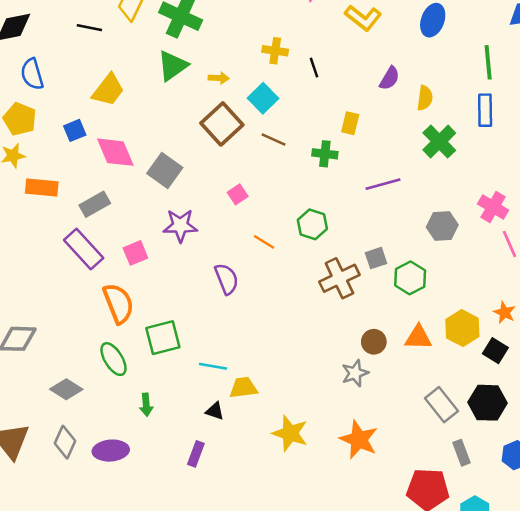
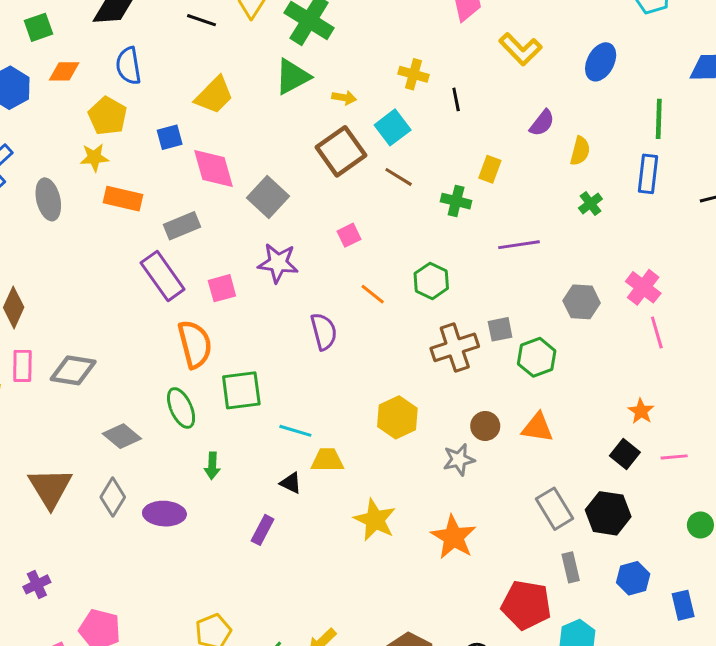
green cross: (439, 142) -> (590, 204), size x0.6
yellow hexagon: (462, 328) -> (397, 417), moved

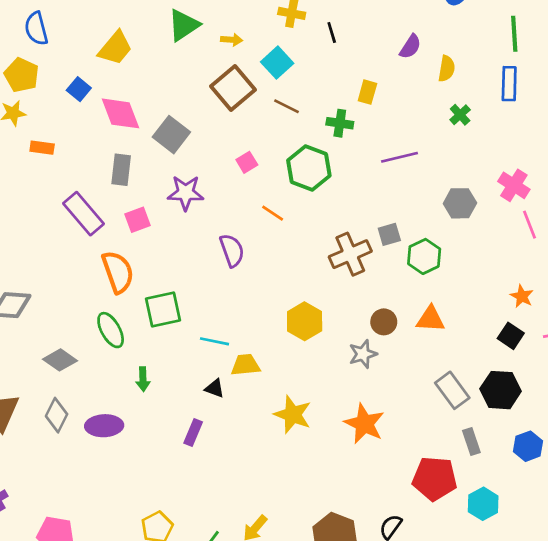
blue square: (170, 137) -> (79, 89), turned -30
orange rectangle: (123, 199) -> (42, 148), size x0.7
gray rectangle: (182, 226) -> (121, 170), moved, turned -56
green hexagon: (431, 281) -> (309, 168), moved, size x1.4

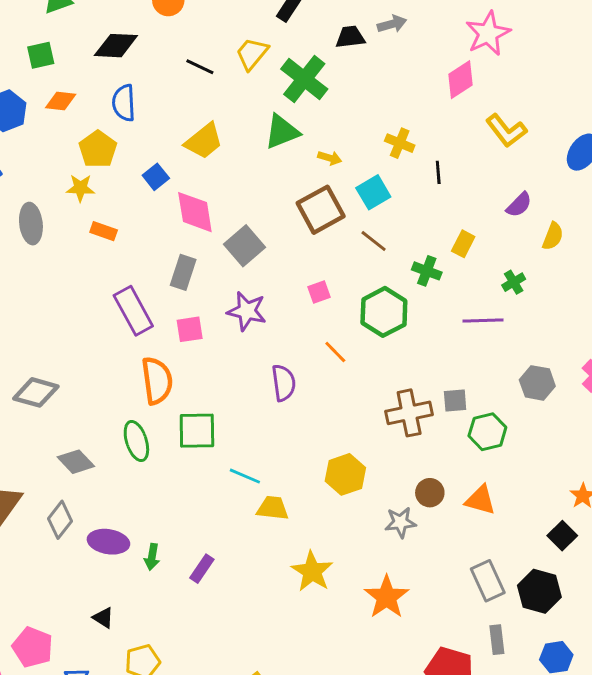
green cross: (460, 115) -> (514, 282), moved
green arrow: (143, 379) -> (152, 557), moved
black triangle: (215, 388) -> (103, 618), moved

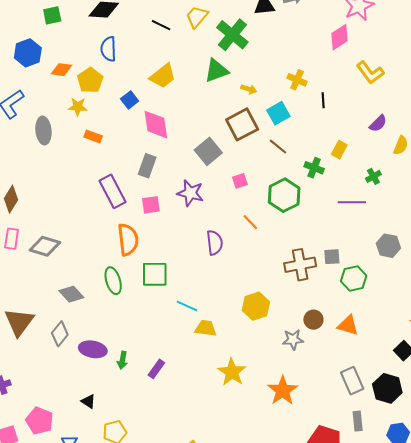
orange diamond: (61, 101) -> (62, 70), moved
gray square: (245, 246) -> (208, 151), moved

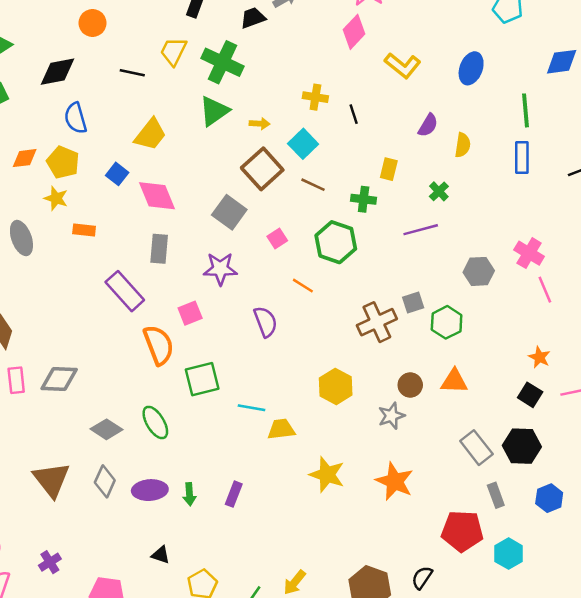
yellow star: (78, 107) -> (56, 198), turned 30
pink square: (151, 205) -> (190, 313), moved
green ellipse: (113, 281) -> (155, 422), moved

